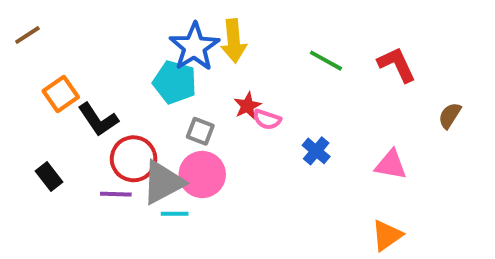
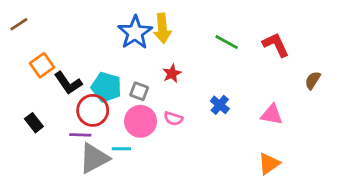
cyan pentagon: (175, 82) -> (106, 87), moved
pink semicircle: (267, 120) -> (173, 119), moved
gray triangle: (163, 182) -> (94, 158), moved

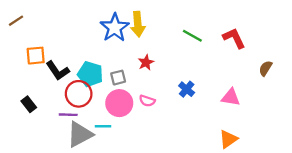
orange square: (42, 65) -> (36, 56), turned 30
gray square: (139, 91) -> (118, 78), turned -35

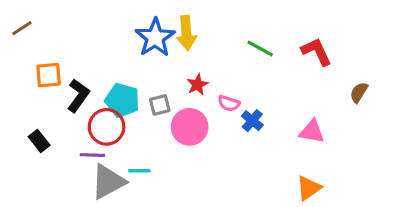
black L-shape: (58, 71) -> (78, 96), turned -110
pink semicircle: (147, 101) -> (229, 103), moved
pink circle: (119, 103) -> (190, 127), moved

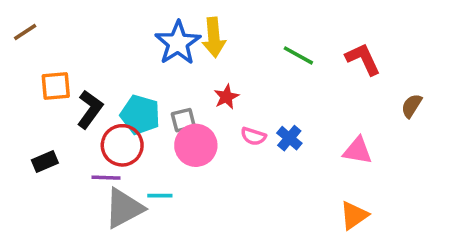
pink semicircle: (229, 103) -> (253, 136), moved
pink circle: (190, 127) -> (196, 145), moved
black rectangle: (39, 141) -> (45, 161), turned -75

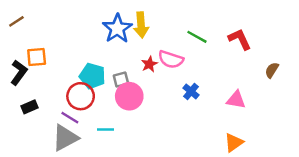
black L-shape: (90, 109) -> (19, 72), moved
pink semicircle: (253, 136) -> (171, 59), moved, size x1.5
purple line: (106, 178) -> (70, 118), turned 30
gray triangle: (124, 208) -> (65, 138), moved

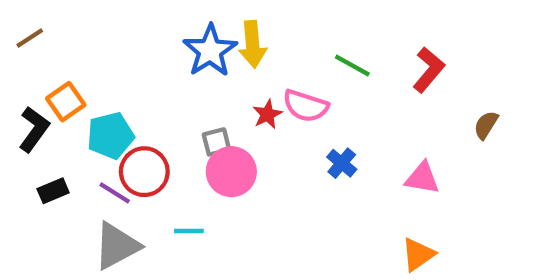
red L-shape: (240, 39) -> (429, 70), turned 65
orange square: (37, 57) -> (66, 102), turned -30
cyan pentagon: (92, 76) -> (110, 136), moved, turned -30
purple line: (70, 118) -> (115, 193), moved

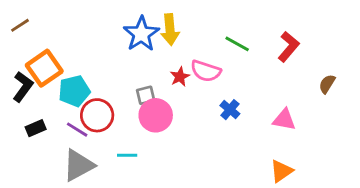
orange square: (66, 102) -> (44, 68), size x1.4

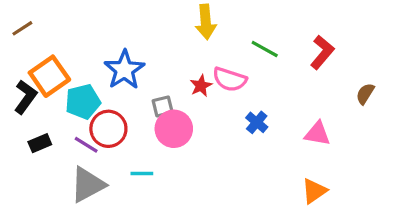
yellow arrow: (170, 30) -> (206, 22), moved
blue star: (141, 34) -> (124, 70), moved

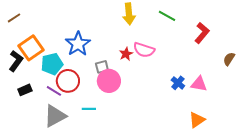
green line: (265, 49) -> (167, 16), moved
blue cross: (257, 122) -> (178, 83), moved

